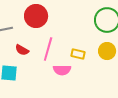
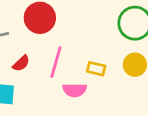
red semicircle: (22, 50) -> (21, 63), turned -72

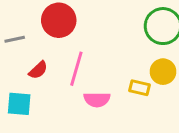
yellow rectangle: (96, 69) -> (139, 88), moved

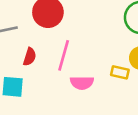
red semicircle: (38, 70) -> (30, 57), turned -30

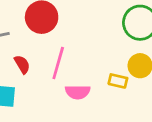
red semicircle: (30, 57) -> (22, 64), turned -48

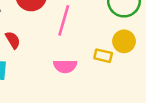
pink line: (58, 63) -> (64, 20), moved

